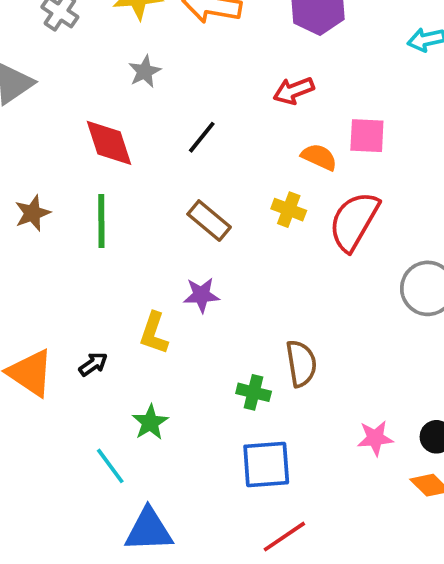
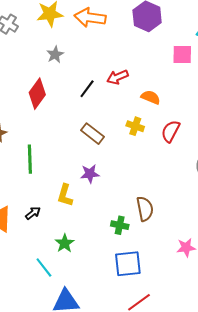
red arrow: (294, 91) -> (117, 77), moved
pink square: (367, 136) -> (182, 54), moved
red diamond: (109, 143) -> (37, 94), turned 56
green line: (101, 221) -> (30, 159), moved
red semicircle: (354, 221) -> (171, 131), size x0.7

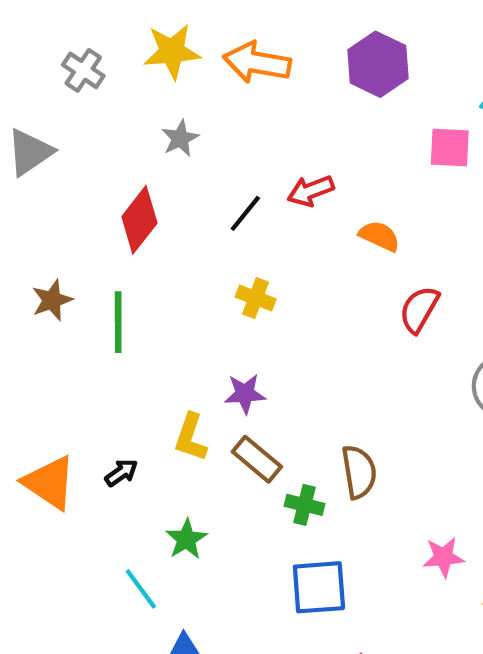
yellow cross: (135, 126) -> (256, 298), moved
brown rectangle: (93, 134) -> (257, 459), moved
green line: (30, 159) -> (118, 322), moved

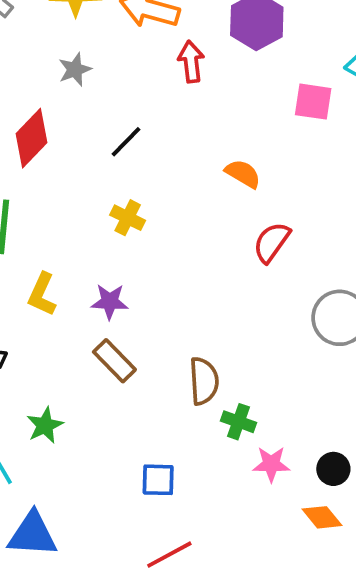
red arrow: (311, 191) -> (191, 62), moved, turned 99
yellow L-shape: (191, 437) -> (42, 294), moved
green cross: (304, 505) -> (239, 422), moved
blue square: (319, 587) -> (158, 480), size x0.7

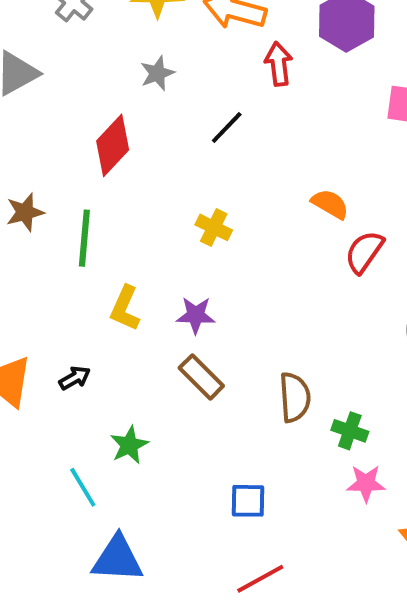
black line: (126, 142) -> (227, 128), moved
orange semicircle: (243, 174) -> (330, 204), moved
green cross: (239, 422) -> (350, 431), moved

